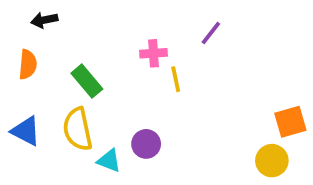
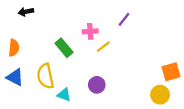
orange semicircle: (28, 64) -> (14, 48), moved
yellow line: (176, 79) -> (103, 47), turned 64
green rectangle: (87, 81) -> (64, 48), moved
purple circle: (146, 144) -> (97, 85), moved

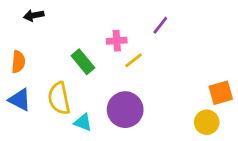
purple circle: (97, 85) -> (125, 110), size x1.6

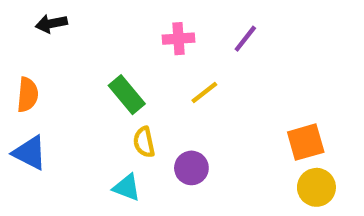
pink cross: (117, 41) -> (178, 39), moved
orange square: (221, 93) -> (306, 142), moved
yellow semicircle: (59, 98) -> (144, 142), moved, size x0.6
purple circle: (125, 110) -> (191, 168), size x0.6

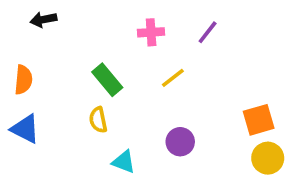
yellow semicircle: (144, 142) -> (98, 120), moved
purple circle: (191, 168) -> (180, 142), moved
cyan triangle: (127, 187) -> (124, 162), moved

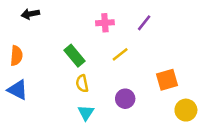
yellow semicircle: (98, 120) -> (82, 84), moved
orange square: (259, 120) -> (167, 80), moved
cyan triangle: (124, 162) -> (86, 113), turned 42

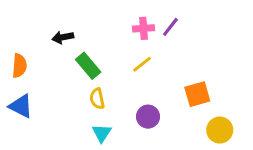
black arrow: (30, 14) -> (63, 37), moved
pink cross: (105, 23) -> (143, 28), moved

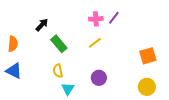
black arrow: (63, 37) -> (42, 25), turned 144
orange square: (197, 94) -> (148, 56), moved
yellow semicircle: (97, 99) -> (58, 71), moved

